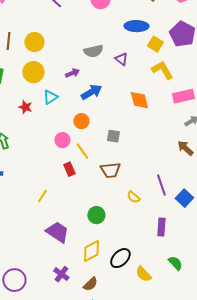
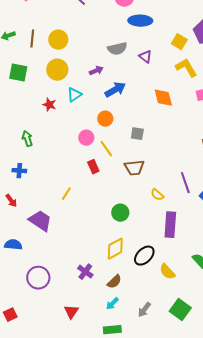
blue ellipse: (136, 26) -> (140, 21), moved
purple rectangle: (161, 227) -> (170, 225), moved, size x1.4
purple trapezoid: (57, 232) -> (40, 221), moved

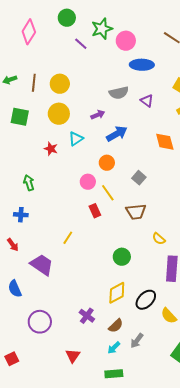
gray square: (137, 134) -> (139, 178), turned 32
blue semicircle: (13, 245) -> (15, 289), turned -120
gray arrow: (144, 310) -> (137, 341), moved

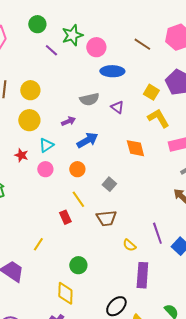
pink circle: (88, 182) -> (45, 169), moved
green circle: (122, 257) -> (78, 265), moved
yellow diamond: (117, 293) -> (65, 293), moved, turned -60

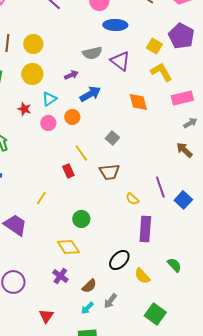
purple triangle: (117, 107) -> (120, 61), size x1.5
orange circle: (77, 169) -> (72, 117), moved
yellow diamond: (65, 293) -> (68, 247), turned -35

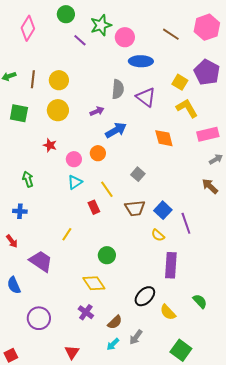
gray semicircle: (92, 53) -> (118, 89), turned -72
cyan triangle: (49, 99) -> (75, 182), moved
blue square: (183, 200) -> (163, 210), moved

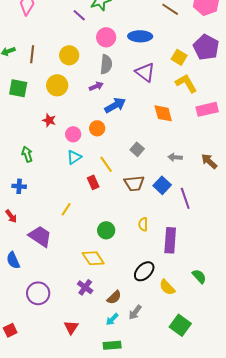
pink circle: (125, 37) -> (106, 37), moved
yellow circle: (59, 80) -> (69, 55), moved
gray semicircle: (118, 89) -> (106, 64), moved
gray arrow: (216, 159) -> (175, 157), moved, turned -144
yellow semicircle: (158, 235) -> (143, 224), moved, turned 48

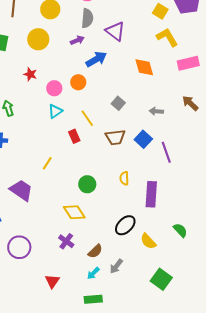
purple triangle: (145, 72) -> (115, 31), moved
brown arrow: (209, 161) -> (190, 103), moved

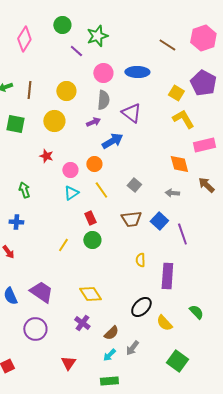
orange diamond: (144, 67) -> (179, 164), moved
yellow line: (87, 118) -> (101, 190), moved
green circle: (87, 184) -> (92, 240), moved
purple trapezoid: (21, 190) -> (41, 292), moved

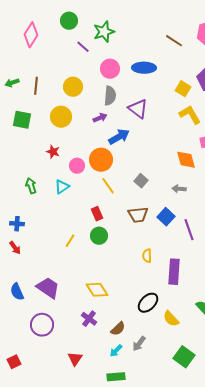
orange circle: (94, 164) -> (101, 160), size x1.5
cyan triangle: (71, 193) -> (62, 187), moved
blue cross: (16, 222) -> (17, 224), moved

